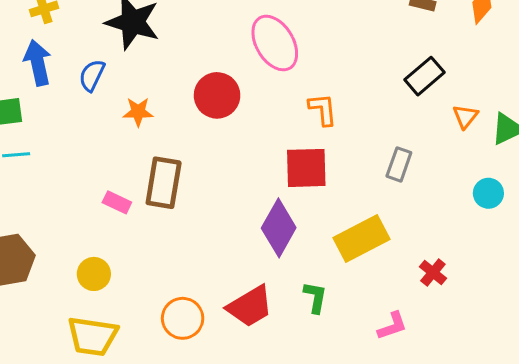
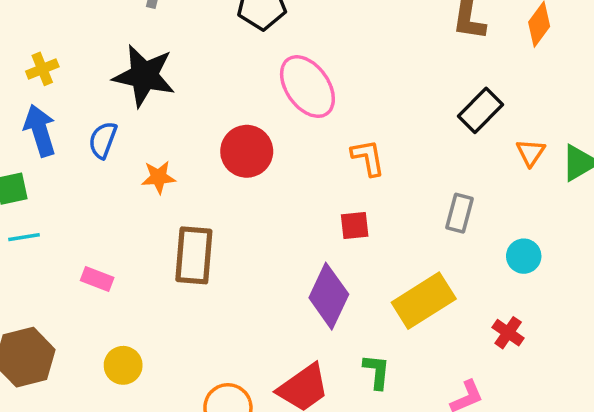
red square: (306, 168) -> (355, 225), size x0.6
cyan circle: (488, 193) -> (524, 256), moved
pink rectangle: (117, 202) -> (97, 279), moved

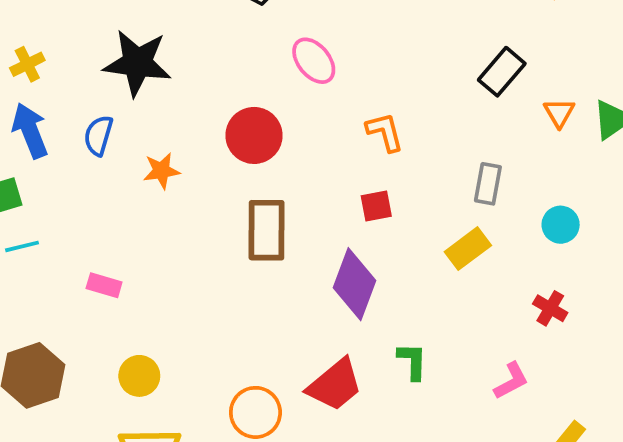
pink ellipse: (307, 87) -> (314, 61), size x0.7
brown rectangle: (194, 255) -> (267, 230), moved
yellow rectangle: (424, 301) -> (468, 249), moved, size x0.7

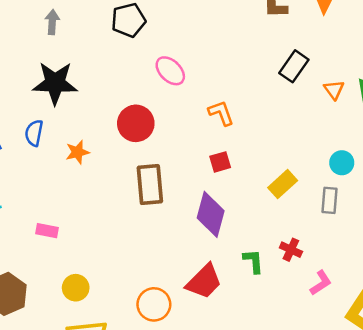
gray rectangle: (488, 184) -> (330, 200), moved
red cross: (550, 308) -> (291, 250), moved
pink L-shape: (511, 381) -> (321, 283), moved

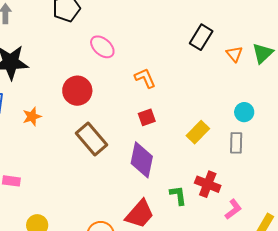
brown rectangle: (150, 185) -> (92, 139), turned -32
red cross: (291, 250) -> (208, 184), size x1.4

